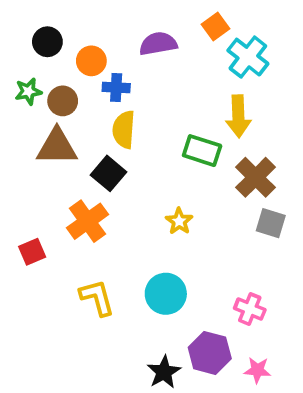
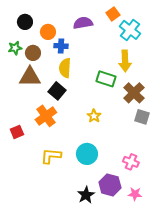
yellow L-shape: (97, 298) -> (51, 156), turned -70

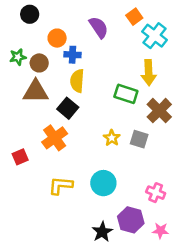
black circle: (25, 22) -> (30, 14), moved
purple semicircle: (83, 23) -> (99, 27), turned 66
gray square: (142, 117) -> (139, 139), moved

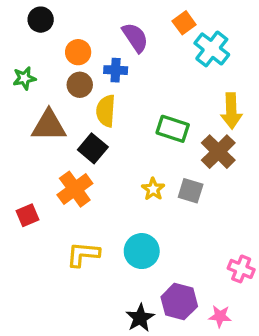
blue cross: (72, 55) -> (116, 70), moved
brown circle: (39, 63) -> (80, 85), moved
yellow arrow: (149, 72) -> (231, 111), moved
pink cross: (156, 193) -> (241, 269), moved

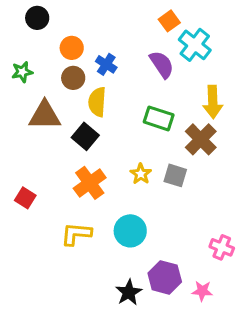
purple semicircle: (135, 37) -> (162, 64), moved
blue cross: (116, 70) -> (106, 64), turned 30
orange cross: (75, 189) -> (90, 183), moved
red square: (28, 215) -> (25, 198), turned -35

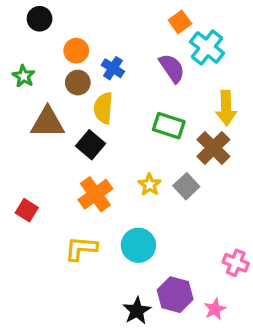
green star: (22, 72) -> (24, 76), turned -30
gray square: (175, 175) -> (186, 186), turned 30
pink star: (202, 291) -> (215, 309), turned -30

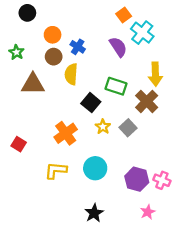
black square: (91, 145) -> (91, 103), moved
purple hexagon: (175, 295) -> (137, 179), moved

